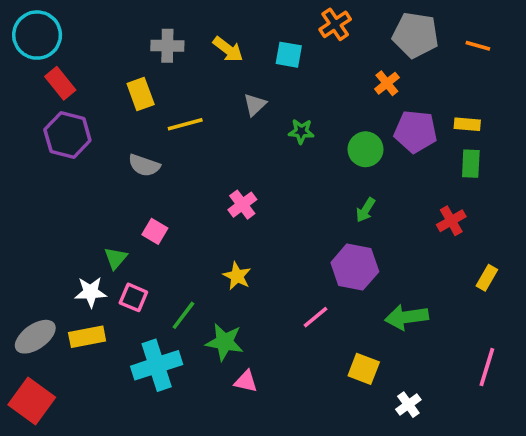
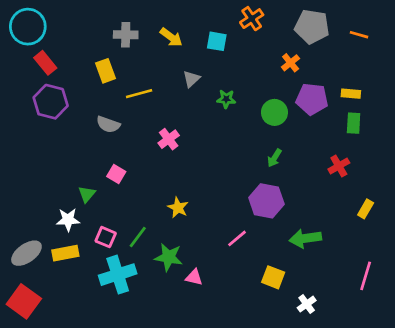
pink cross: (242, 205) -> (169, 139), moved
pink square: (133, 297) -> (106, 237), moved
pink triangle: (246, 381) -> (194, 277), moved

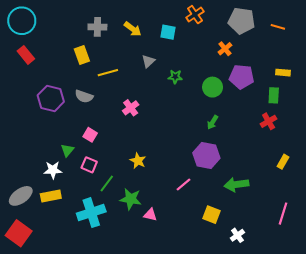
red rectangle: (45, 63) -> (26, 55), moved
yellow rectangle: (351, 94) -> (283, 73), moved
purple hexagon: (51, 102) -> (51, 98), moved
red cross: (339, 166) -> (269, 121), moved
pink square: (106, 237) -> (89, 165), moved

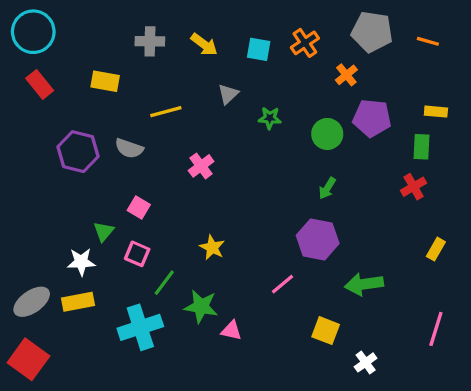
orange cross: (195, 15) -> (305, 43), moved
yellow rectangle: (82, 55) -> (105, 81), moved, turned -60

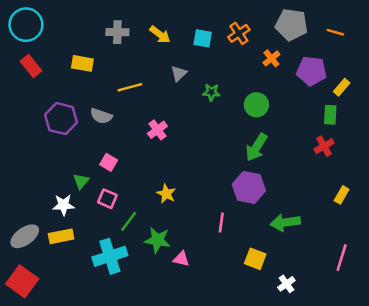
yellow rectangle: (436, 112) -> (342, 87), turned -54
purple pentagon: (372, 118) -> (312, 71), moved
green arrow: (327, 188) -> (256, 147), size x1.6
pink line: (283, 284) -> (221, 223), turned -42

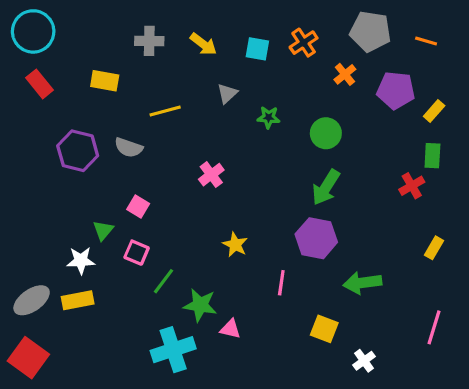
green rectangle: (330, 115) -> (432, 156), moved
pink cross: (157, 130) -> (211, 175), moved
yellow star: (166, 194) -> (235, 245), moved
cyan cross: (110, 256) -> (173, 350), moved

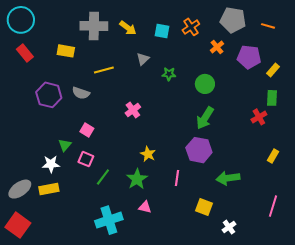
gray cross: (149, 41) -> (94, 26), size x1.5
green star: (200, 305) -> (137, 179), moved, turned 30

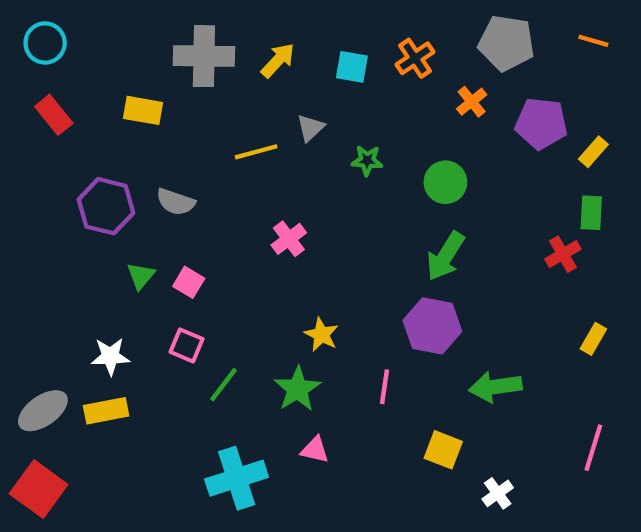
cyan circle: (21, 20) -> (45, 43), size x0.7
orange line: (268, 26) -> (593, 41), moved
yellow arrow: (128, 28) -> (278, 60), turned -84
yellow line: (104, 70) -> (256, 152), moved
green triangle: (65, 145) -> (141, 276), moved

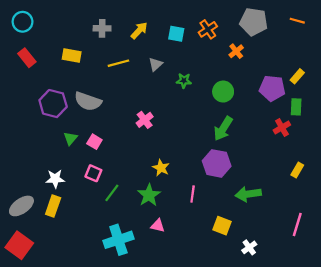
gray cross: (204, 56) -> (102, 28), size x0.6
purple pentagon: (541, 123) -> (272, 88), moved
yellow line: (256, 152) -> (118, 63), moved
gray semicircle: (176, 202) -> (88, 101), size x1.4
yellow rectangle: (106, 411) -> (53, 206), turned -60

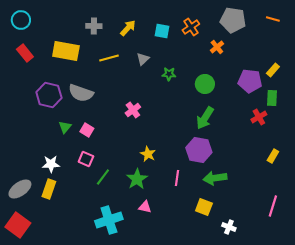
yellow rectangle: (72, 56) -> (66, 51), size x1.5
green arrow: (248, 194) -> (215, 178), moved
white cross: (249, 247) -> (229, 227), turned -32

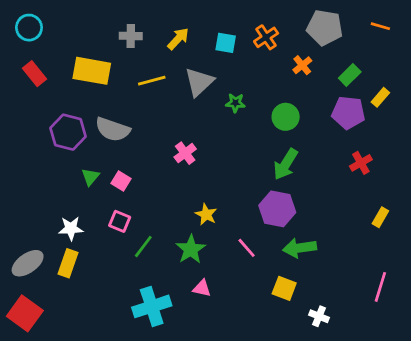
gray triangle: (143, 59) -> (199, 82), size x1.6
green rectangle: (272, 98) -> (350, 75), moved, turned 42
pink line: (177, 178) -> (247, 248), turned -49

